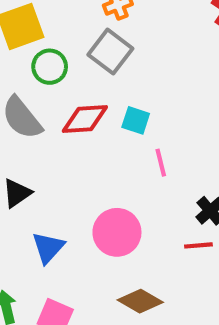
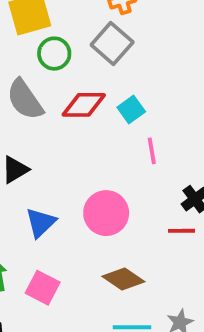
cyan square: (136, 120) -> (131, 110), turned 32

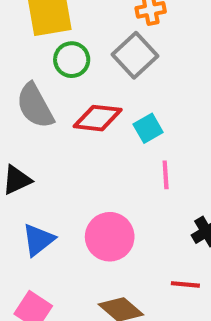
red line: (181, 231) -> (185, 284), moved

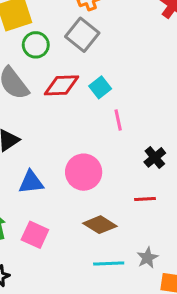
blue triangle: (38, 240) -> (31, 182), turned 40

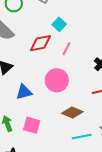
red diamond: (61, 85) -> (41, 43), moved
pink line: (118, 120) -> (67, 49), moved, turned 48

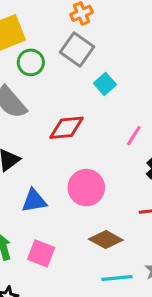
cyan square: (59, 24) -> (105, 84), moved
pink line: (67, 49) -> (134, 136), moved

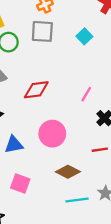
gray square: (77, 49) -> (42, 31), turned -30
cyan square: (105, 84) -> (84, 36), moved

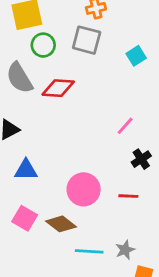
red diamond: (36, 90) -> (58, 88), moved
pink circle: (52, 134) -> (84, 189), moved
brown diamond: (68, 172) -> (61, 224), moved

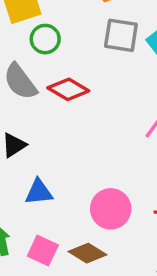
gray square: (87, 40) -> (121, 35), moved
red diamond: (58, 88) -> (68, 89), turned 32

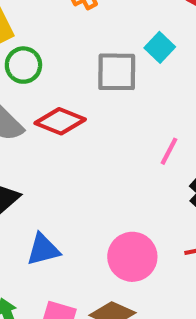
gray square: (121, 35) -> (117, 72), moved

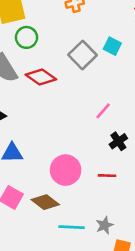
cyan square: (160, 47) -> (112, 46), turned -30
gray square: (117, 72) -> (82, 55), turned 32

